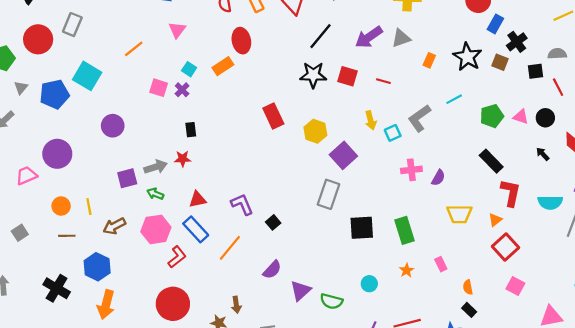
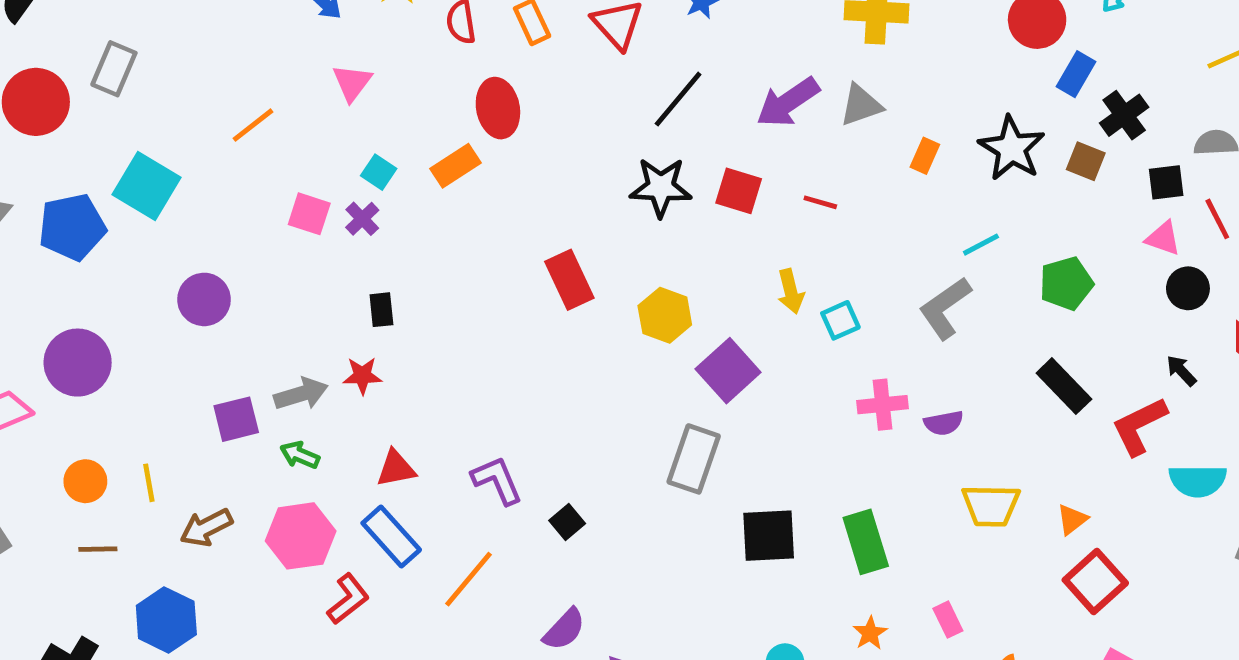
pink triangle: (521, 117) -> (1163, 238), moved
gray L-shape: (419, 118) -> (945, 308), moved
purple semicircle: (438, 178) -> (944, 423), turned 49
red L-shape: (511, 193) -> (1139, 426), moved, turned -128

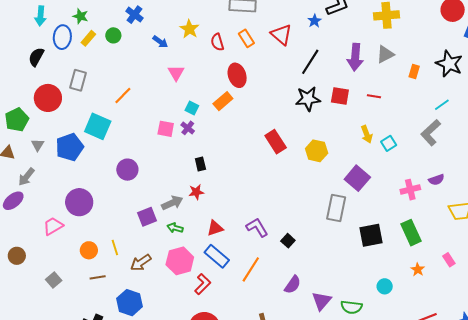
purple arrow: (788, 102) -> (355, 57), turned -44
orange line: (253, 125) -> (123, 96), moved
purple square: (728, 371) -> (357, 178), moved
pink cross: (883, 405) -> (410, 190), moved

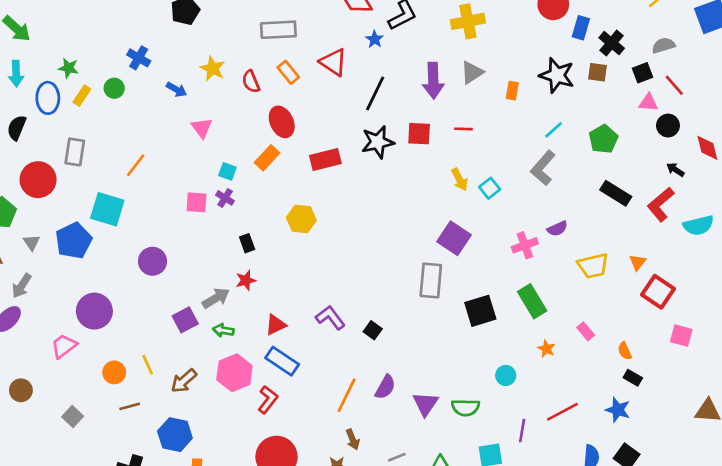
red rectangle: (276, 142) -> (325, 160), moved, turned -65
yellow hexagon: (317, 151) -> (301, 219), moved
orange line: (251, 269) -> (347, 395), moved

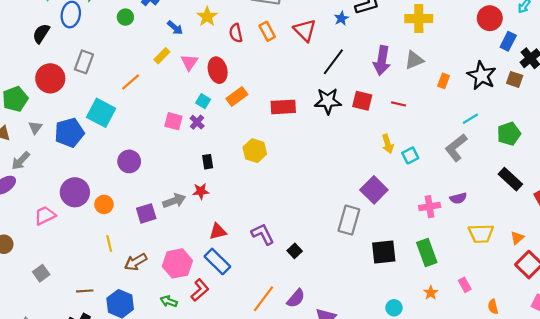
yellow rectangle: (82, 96) -> (162, 56), moved
red ellipse: (282, 122) -> (218, 70), moved
green arrow: (223, 330) -> (169, 301), moved
orange circle: (114, 372) -> (104, 204), moved
brown line: (130, 406) -> (85, 291), moved

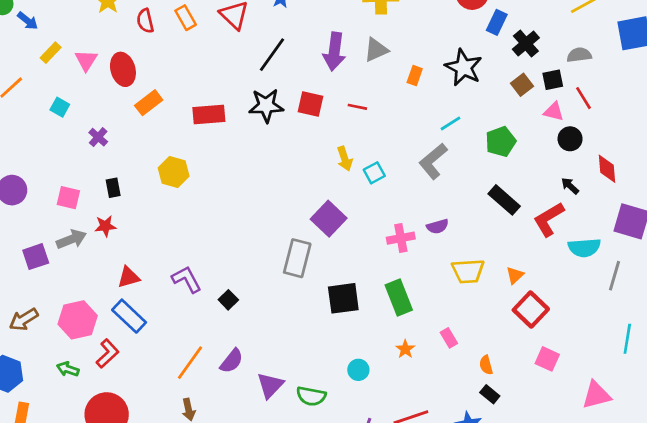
blue arrow: (175, 28) -> (28, 21), moved
brown square: (515, 79) -> (522, 85), moved, turned 35
cyan square: (203, 101) -> (60, 107), moved
pink square: (173, 121) -> (68, 198), moved

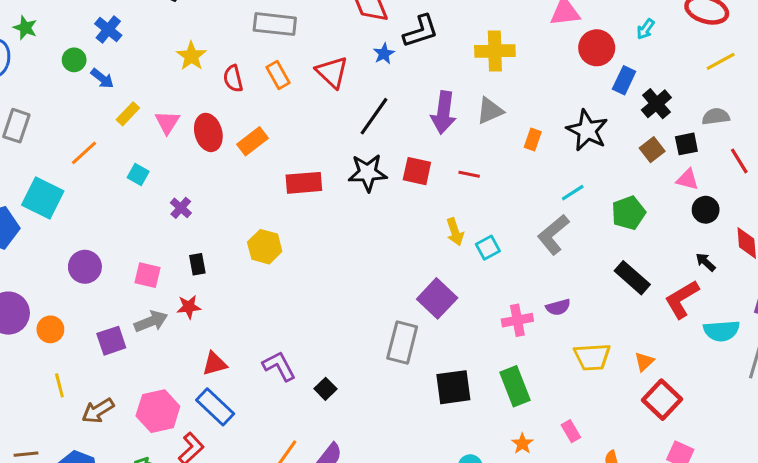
red line: (584, 98) -> (739, 161), moved
orange rectangle: (149, 103) -> (252, 141), moved

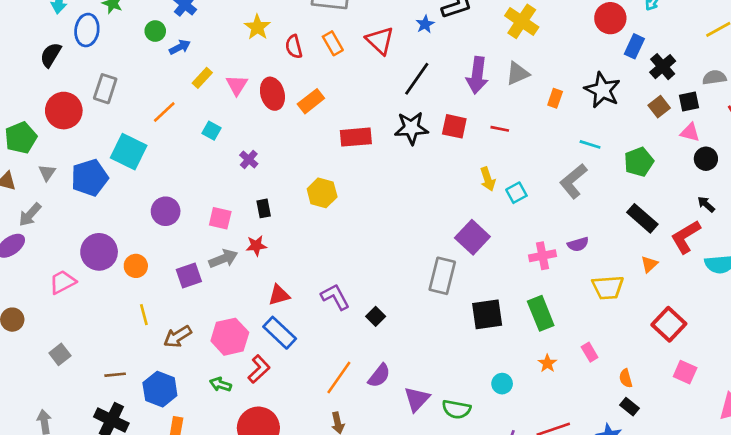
yellow cross: (495, 51) -> (522, 21), turned 36
blue arrow: (102, 78) -> (180, 47), turned -65
cyan line: (573, 193) -> (590, 144), turned 50
orange triangle: (644, 362) -> (649, 264), moved

